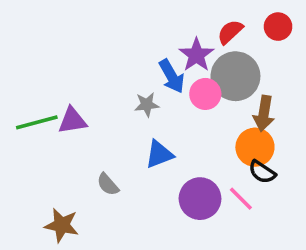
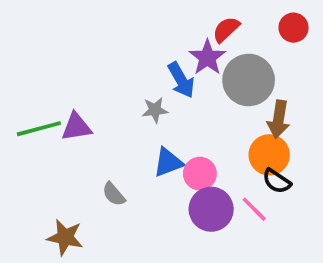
red semicircle: (230, 32) -> (226, 29), moved
pink circle: (205, 94) -> (200, 174), moved

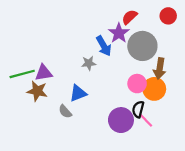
blue triangle: (168, 162) -> (78, 93), moved
pink circle: (200, 174) -> (137, 84), moved
black semicircle: (277, 181) -> (138, 109), moved, turned 70
brown star: (65, 237) -> (37, 91), moved

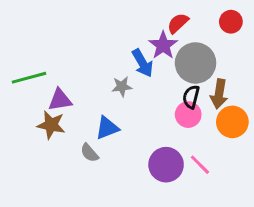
green line: (22, 74) -> (29, 78), moved
orange circle: (154, 89) -> (232, 122), moved
black semicircle: (138, 109) -> (191, 97), moved

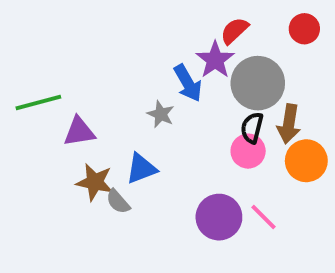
gray star: (122, 87) -> (161, 114), turned 30
brown star: (51, 125) -> (95, 182), moved

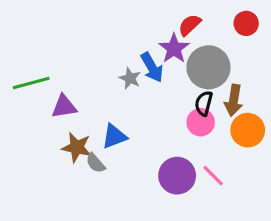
gray star: (161, 114) -> (130, 78), moved

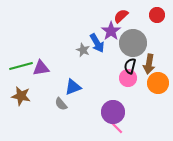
green line: (31, 83) -> (21, 66), moved
brown star: (77, 147) -> (21, 96), moved
pink line: (213, 176) -> (116, 127), moved

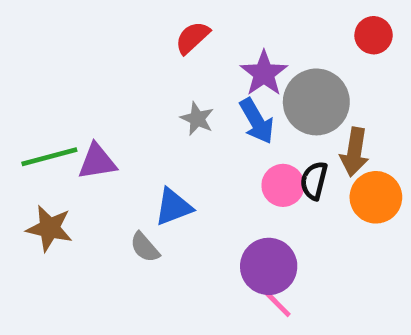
red semicircle: (121, 16) -> (192, 38), moved
blue arrow: (97, 43) -> (257, 121), moved
black semicircle: (130, 66) -> (314, 181), moved
pink circle: (128, 78) -> (283, 185), moved

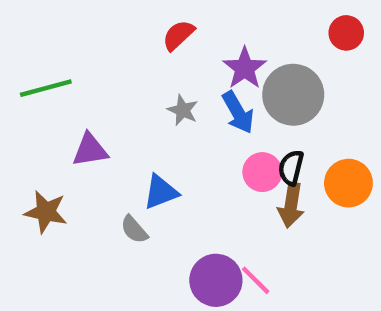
brown arrow: (354, 152) -> (291, 205), moved
green line: (49, 157) -> (46, 88), moved
purple circle: (269, 266) -> (216, 280), moved

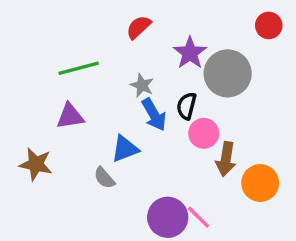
green line: (46, 88) -> (79, 68), moved
blue arrow: (238, 112) -> (154, 115), moved
black semicircle: (291, 168) -> (187, 106), moved
orange circle: (348, 183) -> (260, 183), moved

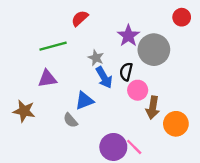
red semicircle: (139, 27) -> (80, 18), moved

